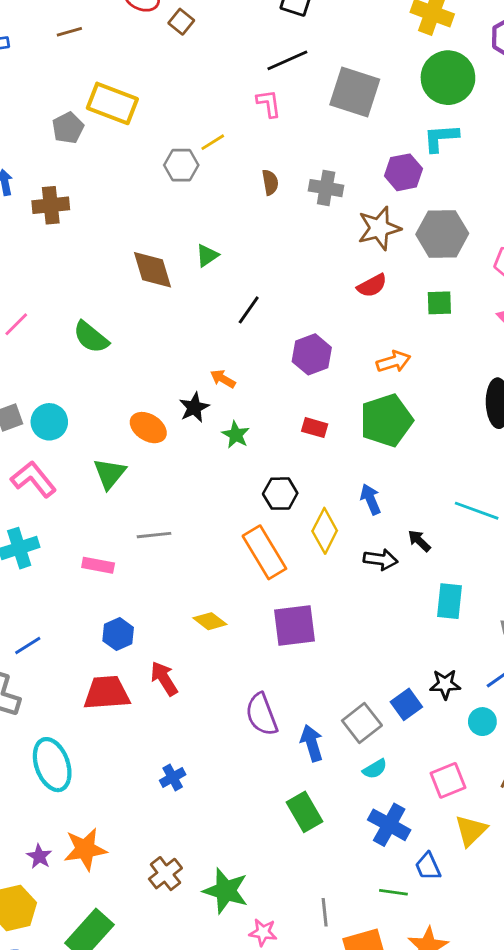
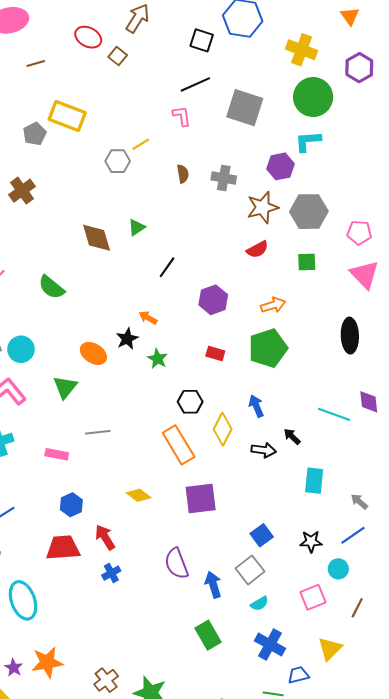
brown cross: (51, 205) -> (22, 191), turned -30
blue square: (406, 704) -> (262, 535), moved
blue cross: (173, 777) -> (111, 573), moved
pink square: (448, 780) -> (313, 597), moved
blue trapezoid: (428, 866) -> (298, 675), turned 100

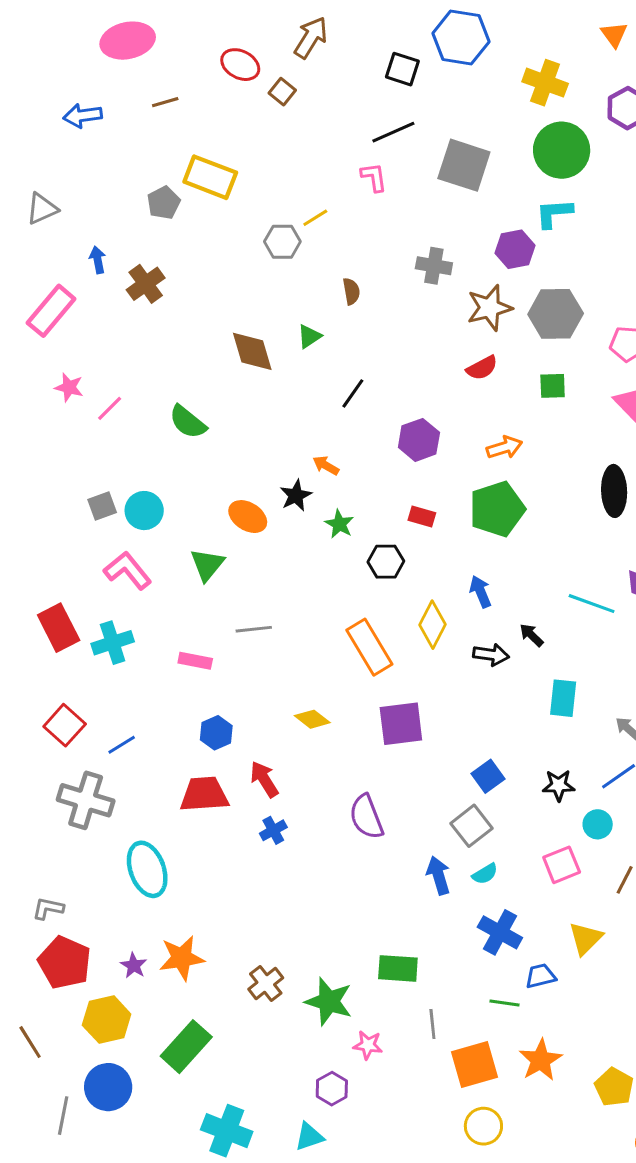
brown semicircle: (183, 174) -> (351, 291), moved
black hexagon: (190, 402) -> (386, 562), moved
blue arrow: (213, 585) -> (438, 875), moved
green rectangle: (208, 635) -> (398, 968), moved, turned -56

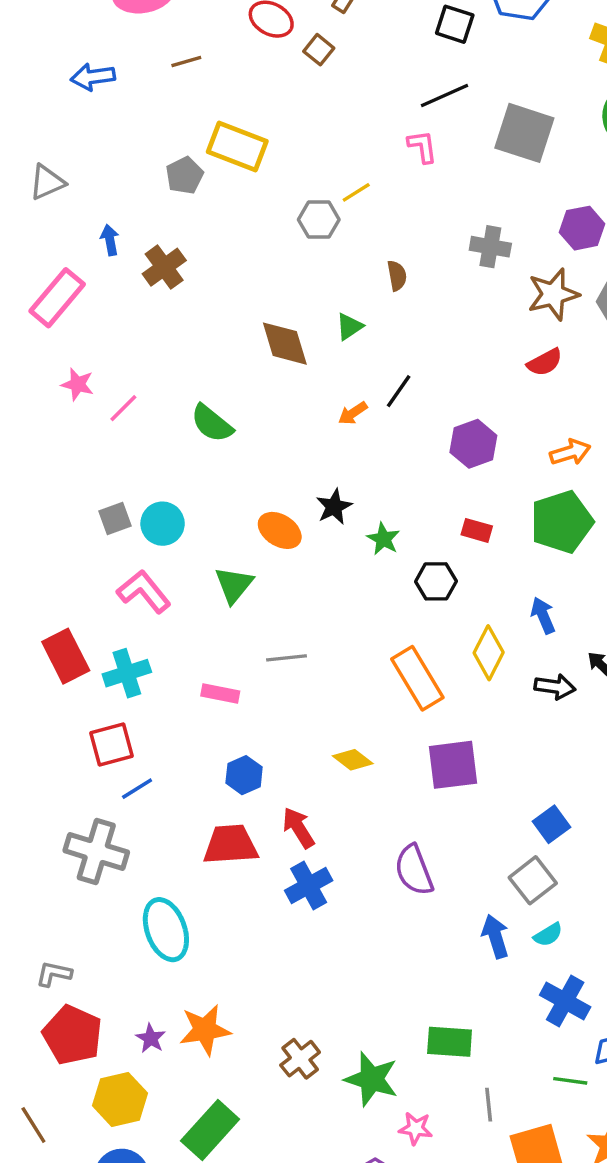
orange arrow: (326, 465) -> (353, 413), moved, turned -64
red square: (65, 725) -> (112, 744), moved, turned 33
blue cross: (273, 830) -> (309, 885), size x1.5

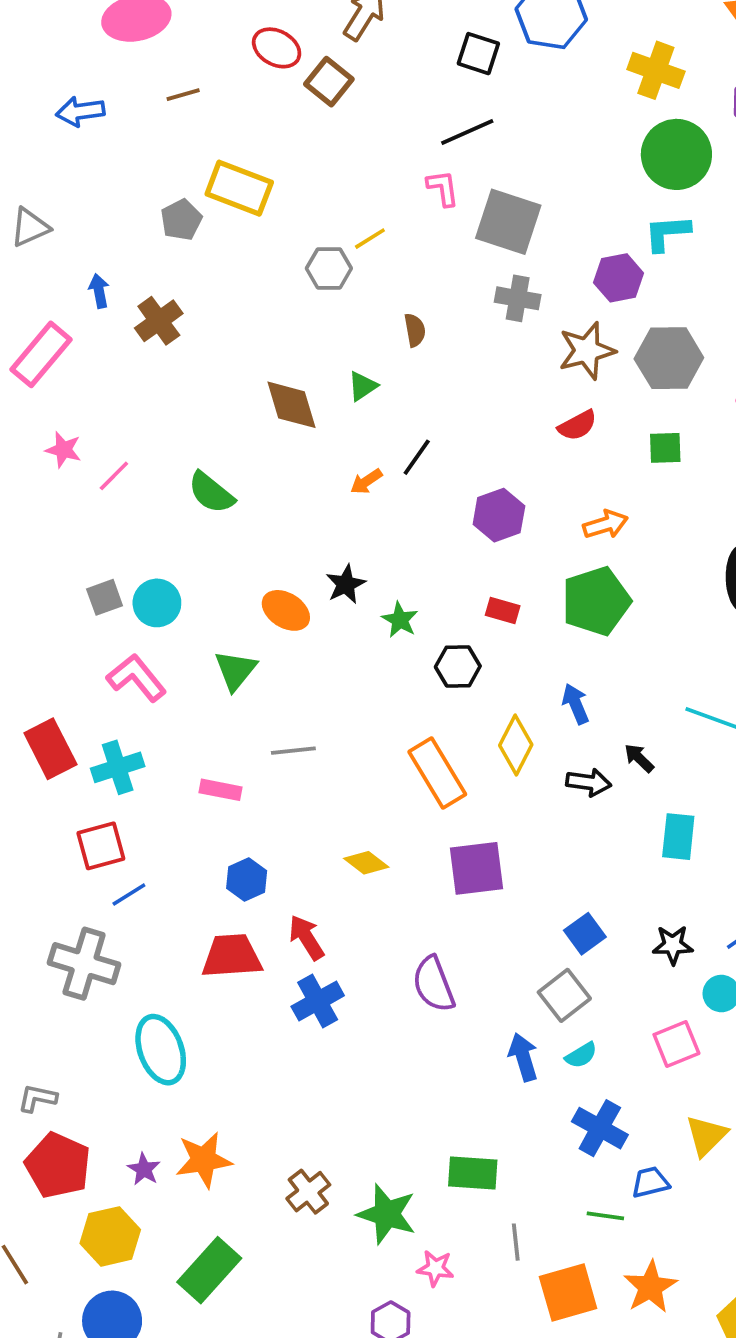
brown square: (319, 50) -> (329, 82), size x1.4
gray square: (524, 133) -> (508, 222), moved

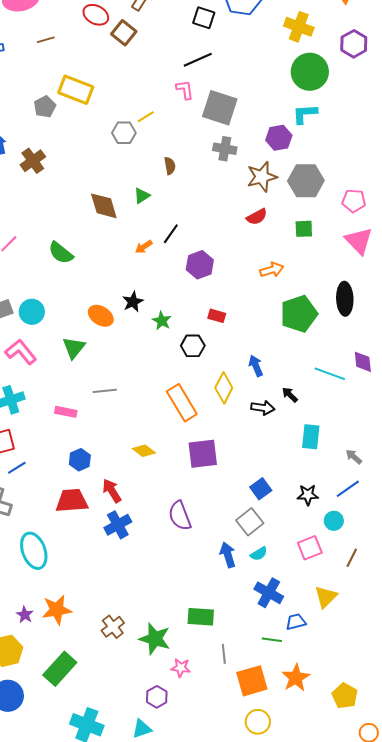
purple hexagon: (499, 515) -> (200, 265), moved
green pentagon: (596, 601) -> (299, 314), moved

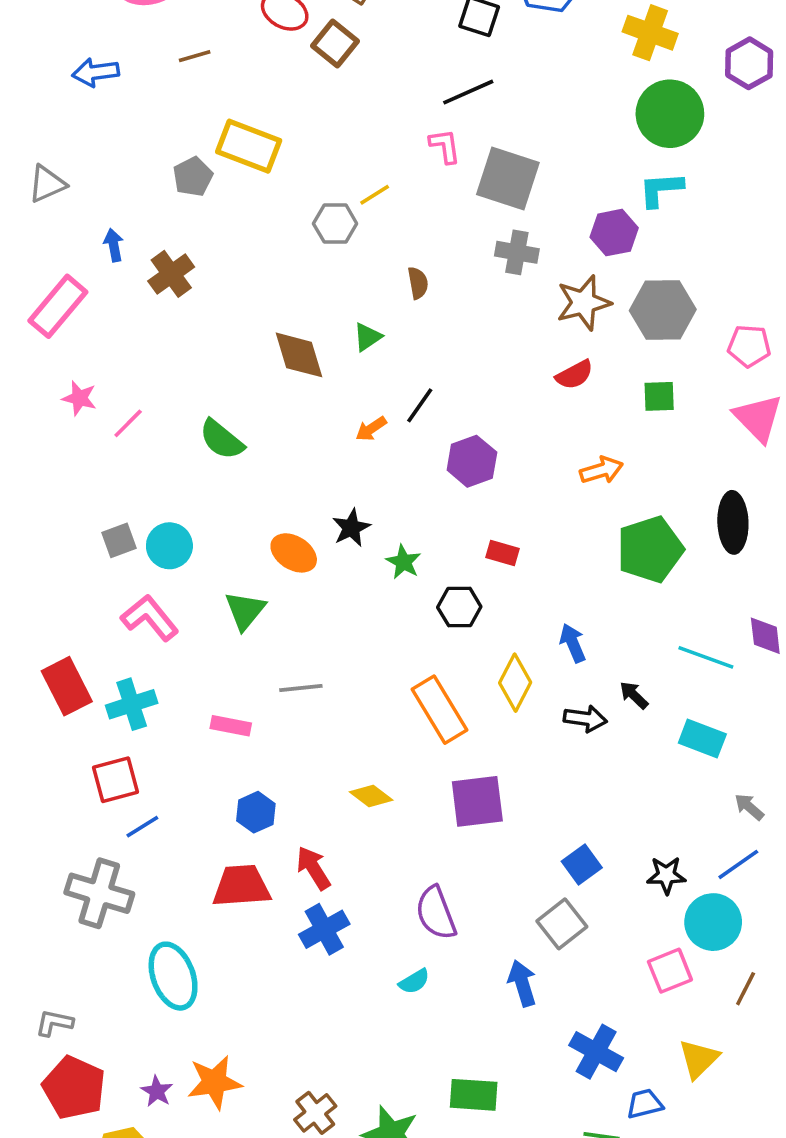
cyan rectangle: (311, 437) -> (702, 738), moved, turned -75
cyan circle: (334, 521) -> (713, 922), size x1.6
cyan semicircle: (259, 554) -> (414, 981), moved

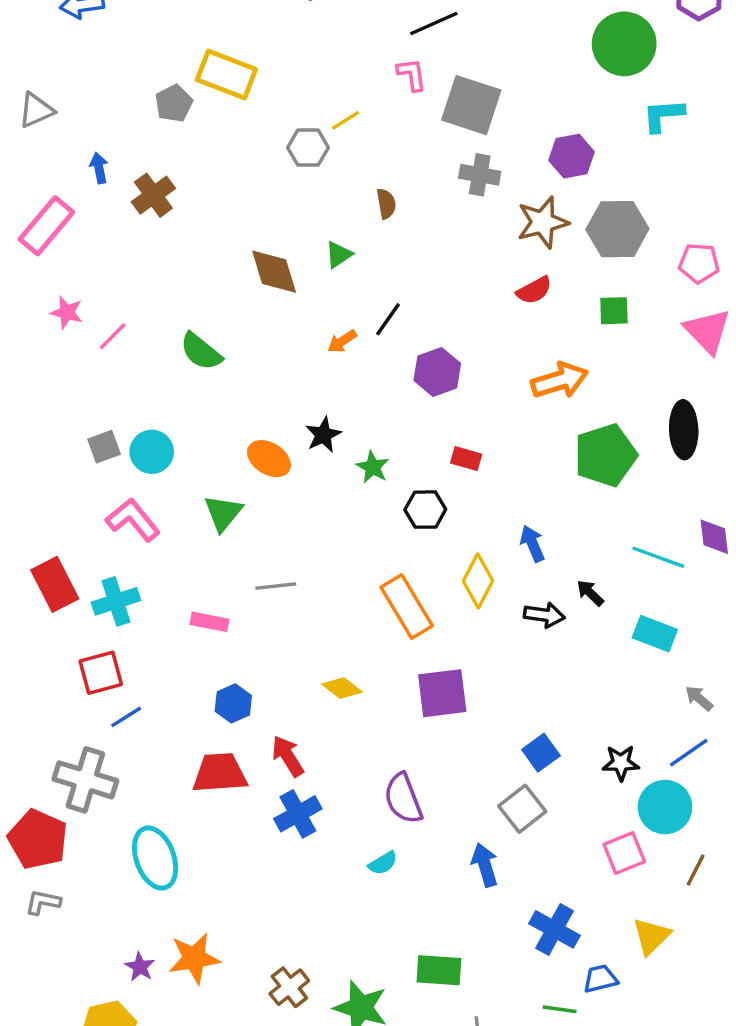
cyan L-shape: (661, 189) -> (663, 115), moved
orange arrow: (602, 470) -> (560, 380), size x1.4
red pentagon: (74, 1088) -> (38, 839), moved

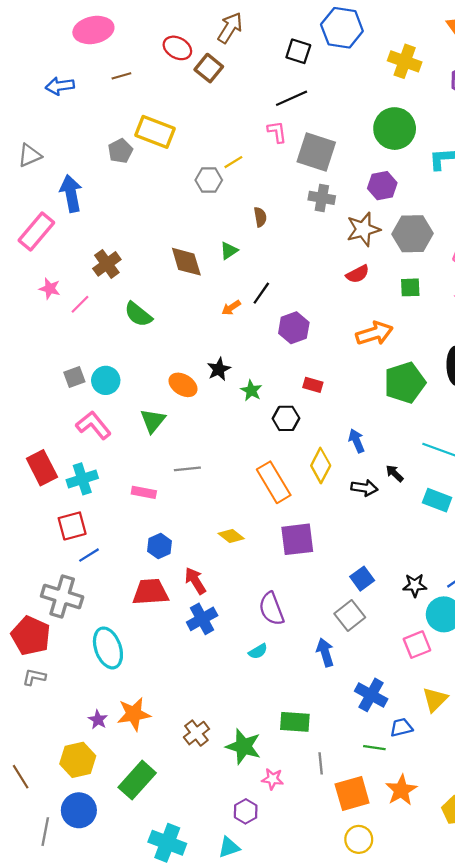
green circle: (624, 44) -> (395, 129), moved
blue arrow: (99, 168) -> (71, 193), size x1.8
brown cross: (153, 195) -> (107, 264), moved

